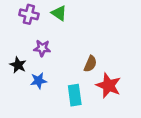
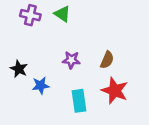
purple star: (42, 48) -> (71, 60), moved
brown semicircle: (90, 64) -> (107, 60), moved

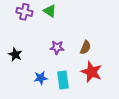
blue star: (41, 85) -> (41, 78), moved

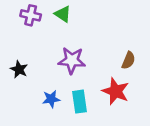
purple star: (57, 47) -> (72, 60), size x1.5
brown semicircle: (85, 47) -> (128, 60), moved

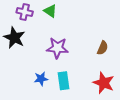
black star: (19, 69) -> (14, 38), moved, size x1.5
red star: (116, 91) -> (104, 83), moved

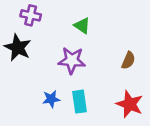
green triangle: (50, 11) -> (82, 26), moved

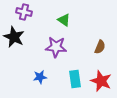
cyan rectangle: (79, 102) -> (75, 79), moved

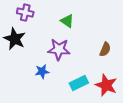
blue star: (40, 77) -> (42, 71), moved
cyan rectangle: (75, 79) -> (79, 83), turned 72

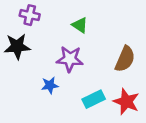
black star: (15, 39) -> (17, 46), turned -30
brown semicircle: (105, 49) -> (125, 59), size x1.5

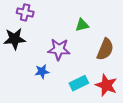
green triangle: (80, 25) -> (82, 25), moved, turned -48

